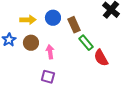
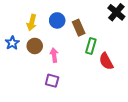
yellow arrow: (28, 20) -> (32, 22), turned 105
green rectangle: (86, 43) -> (91, 46), turned 56

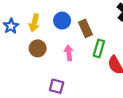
blue star: (12, 43) -> (11, 26), moved
pink arrow: (54, 55) -> (69, 53), moved

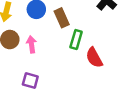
pink arrow: (69, 53) -> (32, 44), moved

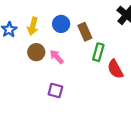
pink arrow: (32, 44) -> (57, 57), turned -35

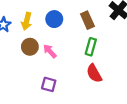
brown rectangle: (85, 32) -> (87, 20), moved
red semicircle: (115, 69) -> (94, 73), moved

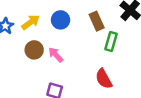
yellow arrow: (27, 21) -> (31, 22), turned -140
green rectangle: (91, 47) -> (111, 42), moved

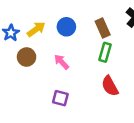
green rectangle: (111, 42) -> (105, 52), moved
brown circle: (34, 50) -> (27, 57), moved

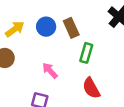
brown rectangle: (103, 28) -> (71, 28), moved
pink arrow: (62, 62) -> (50, 71), moved

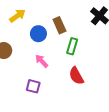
blue circle: (46, 27) -> (38, 34), moved
yellow arrow: (15, 29) -> (17, 16), moved

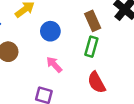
brown rectangle: (59, 25) -> (93, 21), moved

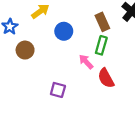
pink arrow: (54, 65) -> (86, 62), moved

